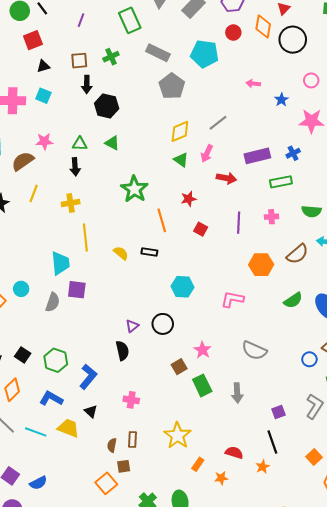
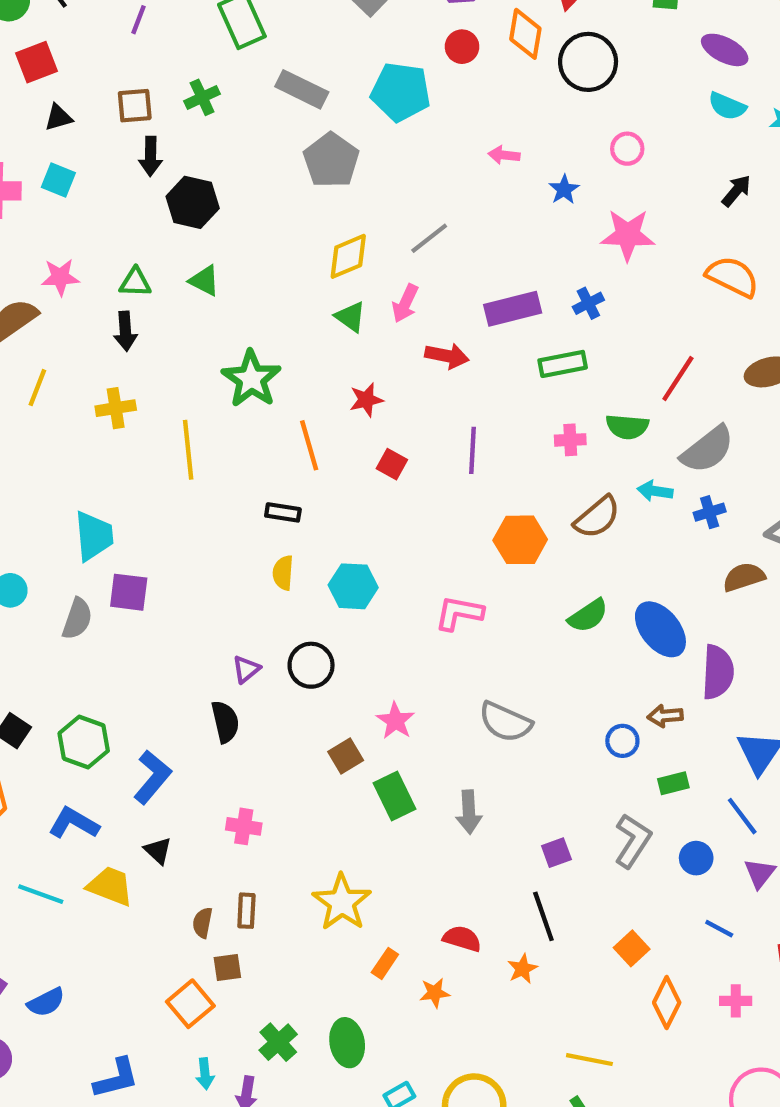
pink cross: (272, 217) -> (570, 440), moved
yellow line: (85, 237) -> (188, 450), moved
yellow semicircle: (121, 253) -> (283, 573), moved, turned -126

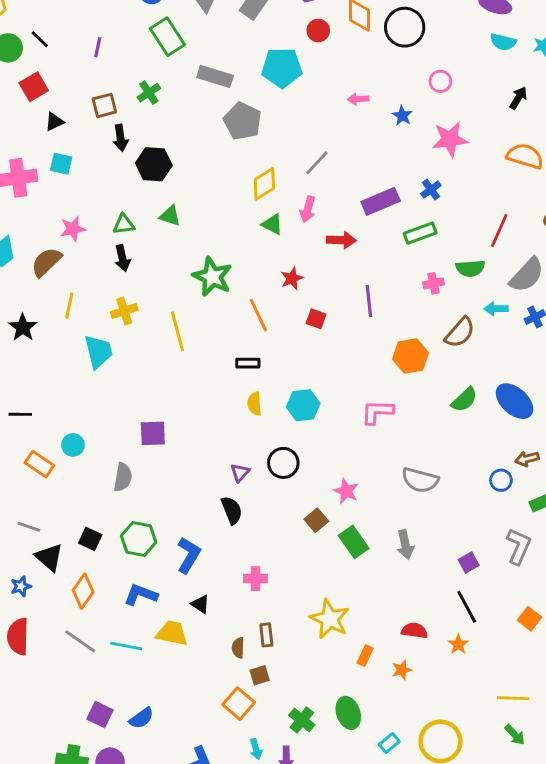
cyan trapezoid: (94, 536) -> (98, 352), moved
gray semicircle: (77, 619) -> (123, 477), moved

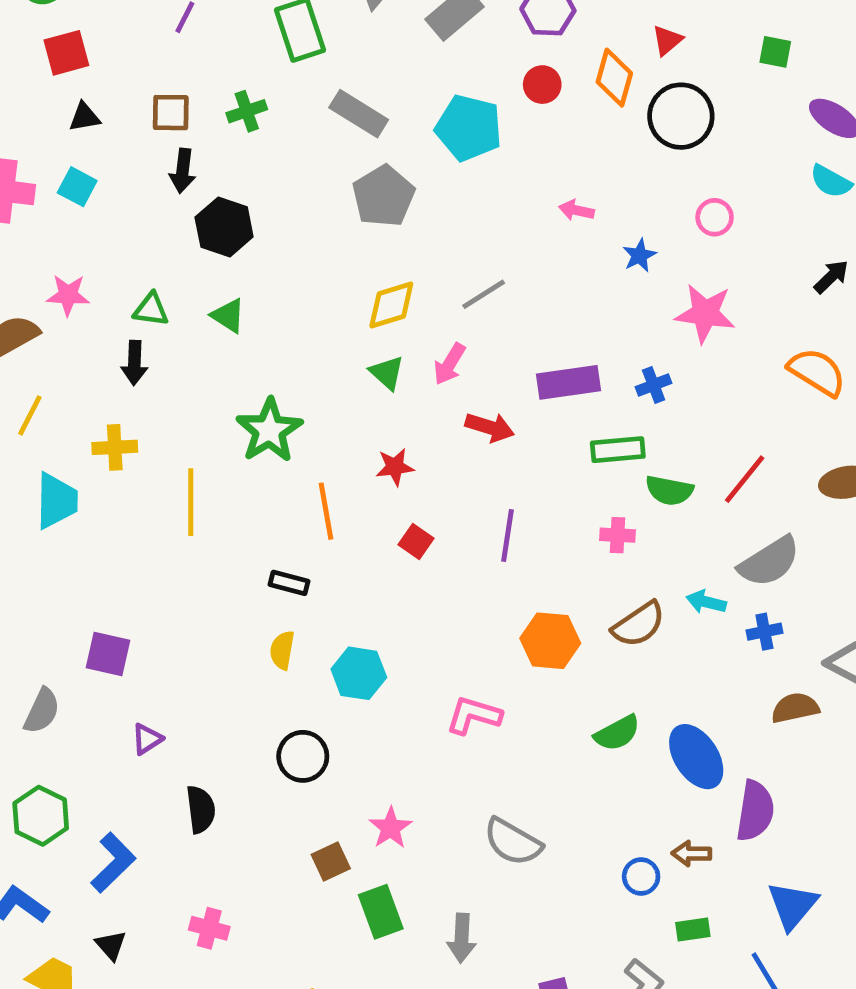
green semicircle: (470, 268) -> (669, 490), moved
purple triangle: (240, 473) -> (147, 739), moved

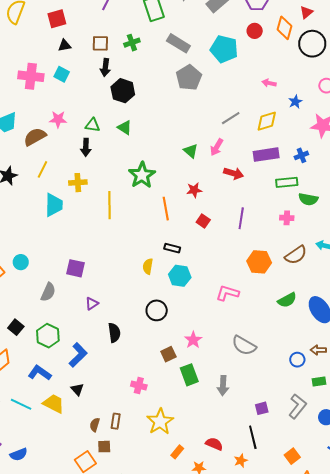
yellow diamond: (391, 305) -> (267, 121), moved
black rectangle: (289, 583) -> (172, 248), moved
pink cross: (209, 928) -> (139, 386), moved

